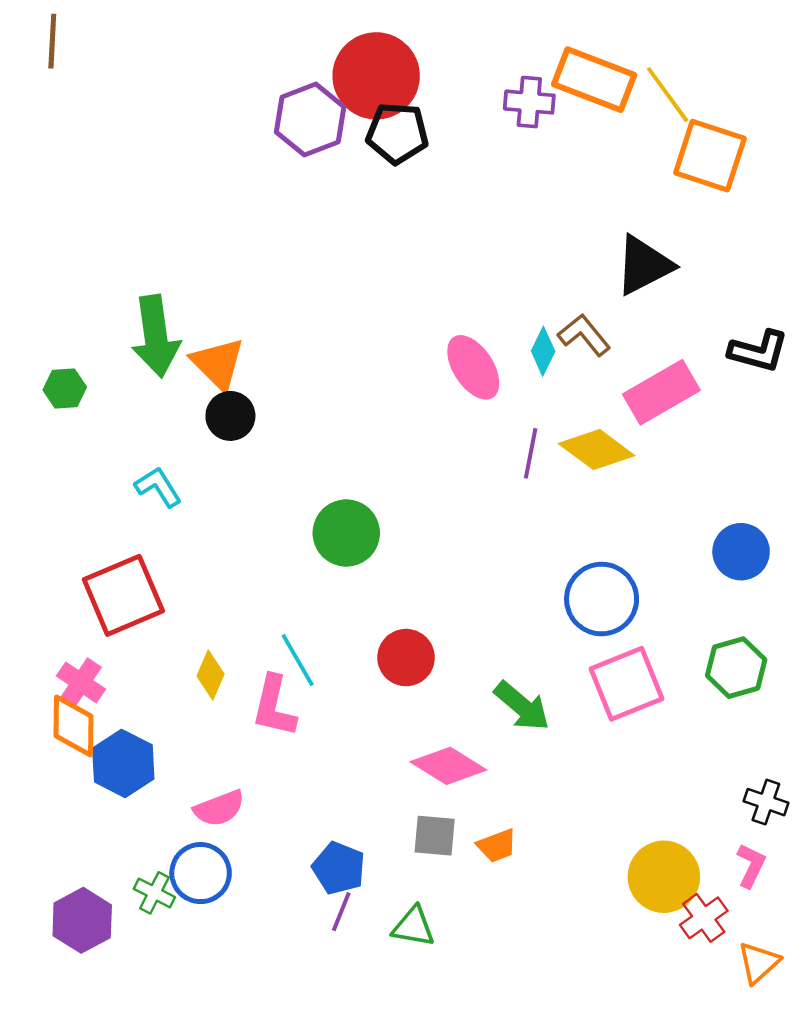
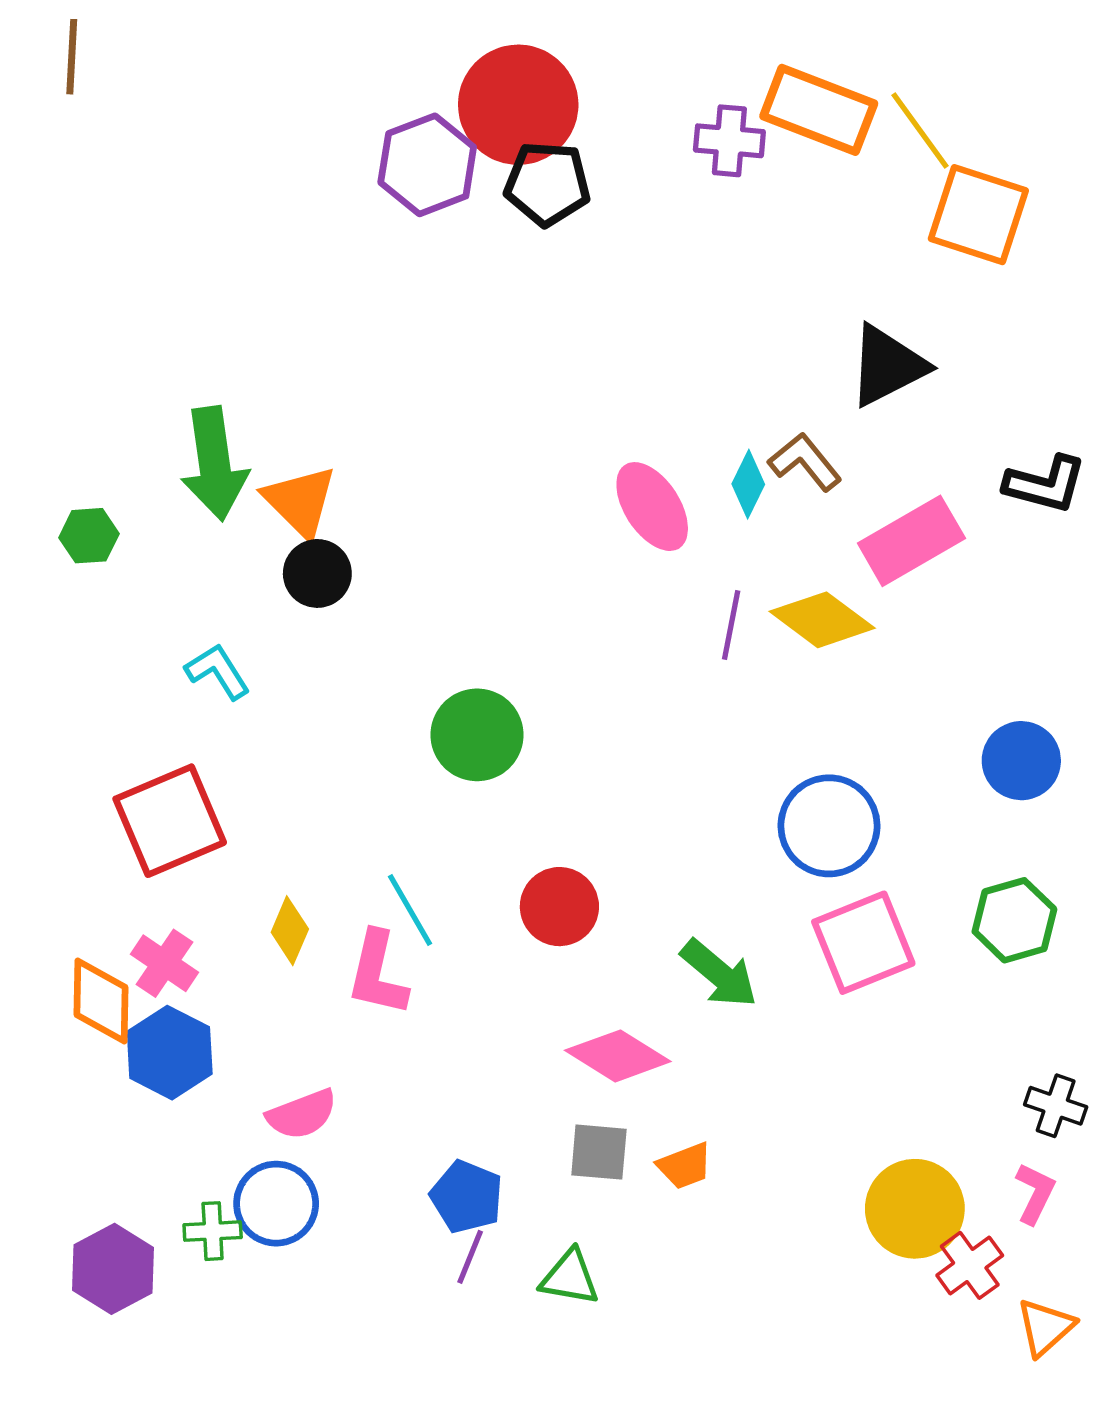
pink cross: (81, 682) -> (165, 963), moved
green cross: (154, 893) -> (213, 1231), turned -30

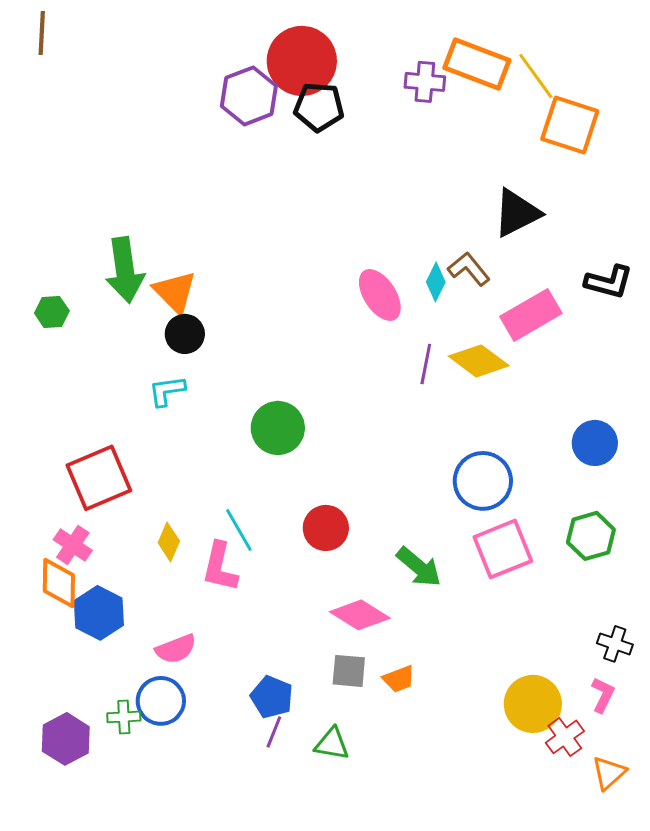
cyan L-shape: (218, 671) -> (167, 391), moved, turned -66
pink cross: (165, 963) -> (73, 545), moved

